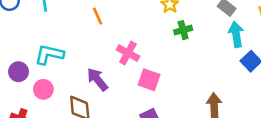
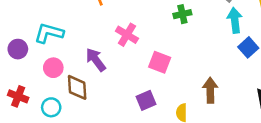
pink square: (149, 80) -> (160, 62), moved
pink circle: (43, 89) -> (53, 68), moved

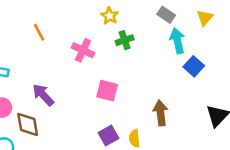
pink cross: (127, 35) -> (83, 50), moved
purple square: (146, 100) -> (108, 136), moved

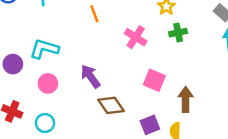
brown arrow: (161, 113) -> (186, 99), moved
brown diamond: (28, 125) -> (111, 105), moved, turned -32

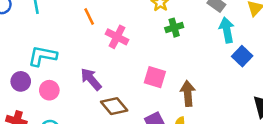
pink cross: (136, 37) -> (117, 37), moved
purple circle: (13, 64) -> (21, 81), moved

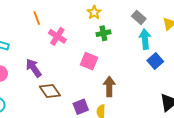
pink square: (155, 77) -> (89, 61), moved

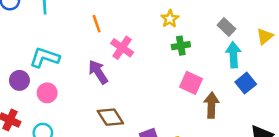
pink square: (89, 61) -> (191, 83), moved
purple arrow: (34, 68) -> (98, 72), moved
brown arrow: (109, 87) -> (211, 105), moved

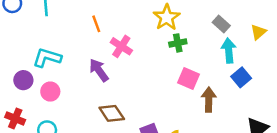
yellow star: (170, 19) -> (167, 17), size x1.5

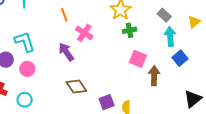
cyan L-shape: (47, 58) -> (25, 42), turned 55

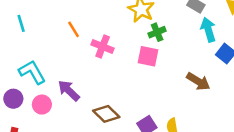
purple arrow: (66, 52) -> (69, 91), moved
pink square: (138, 59) -> (148, 56), moved
brown arrow: (154, 76) -> (198, 81), turned 132

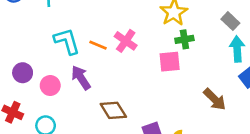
orange line: (74, 29) -> (98, 45), moved, turned -49
pink square: (148, 56) -> (170, 62), turned -30
cyan L-shape: (32, 72) -> (67, 41), moved

